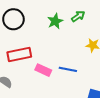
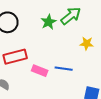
green arrow: (78, 16) -> (71, 16), size x1.5

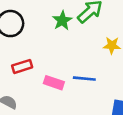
red rectangle: (15, 57) -> (22, 66), size x0.7

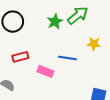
blue line: (84, 79) -> (68, 58), moved

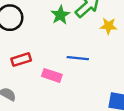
yellow star: (94, 44) -> (109, 26), moved

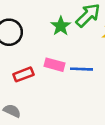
pink rectangle: (52, 75) -> (55, 65), moved

